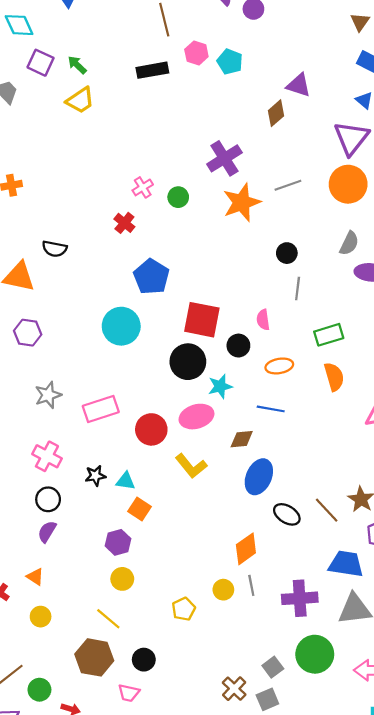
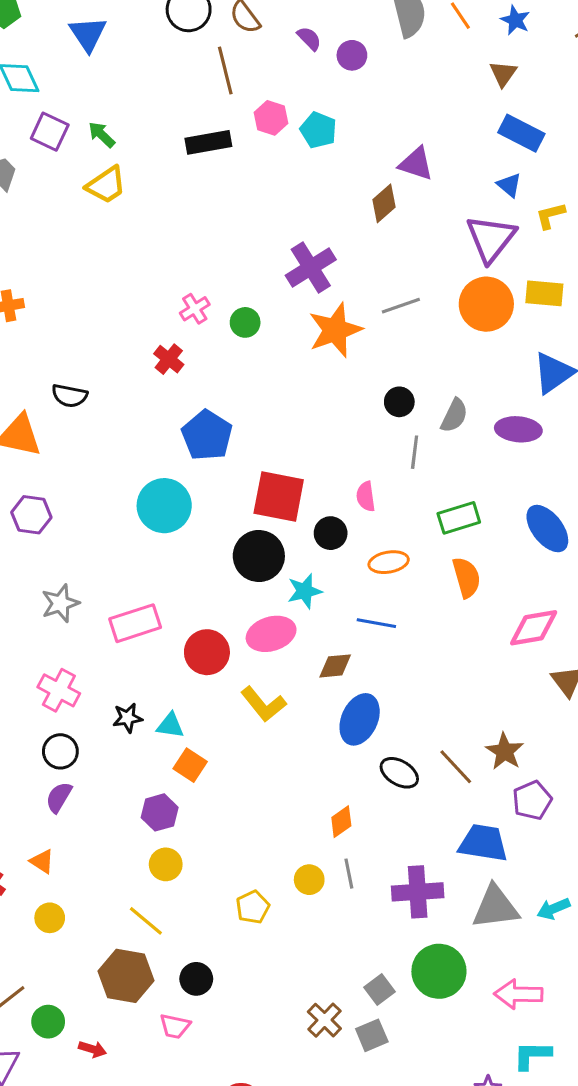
gray semicircle: (349, 243) -> (454, 416), moved
orange diamond: (246, 549) -> (341, 822), size x0.7

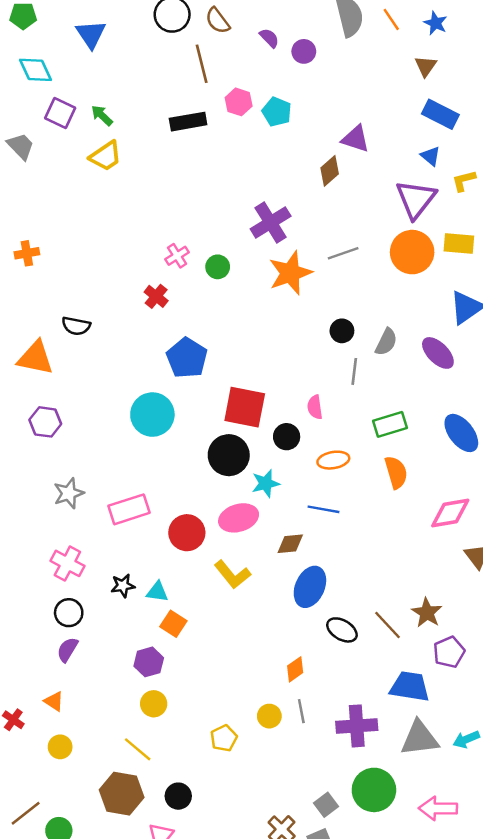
purple ellipse: (518, 429) -> (438, 353), turned 40

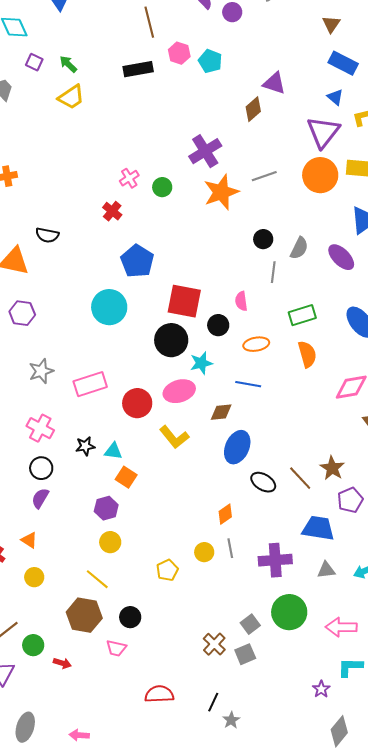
purple square: (60, 113) -> (34, 62), size x0.7
gray triangle: (419, 738) -> (326, 570), size x0.6

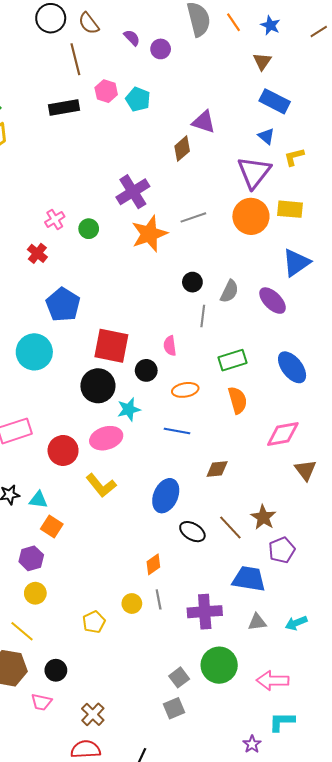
brown diamond: (221, 412) -> (217, 469), moved
brown cross: (214, 644) -> (93, 714), moved

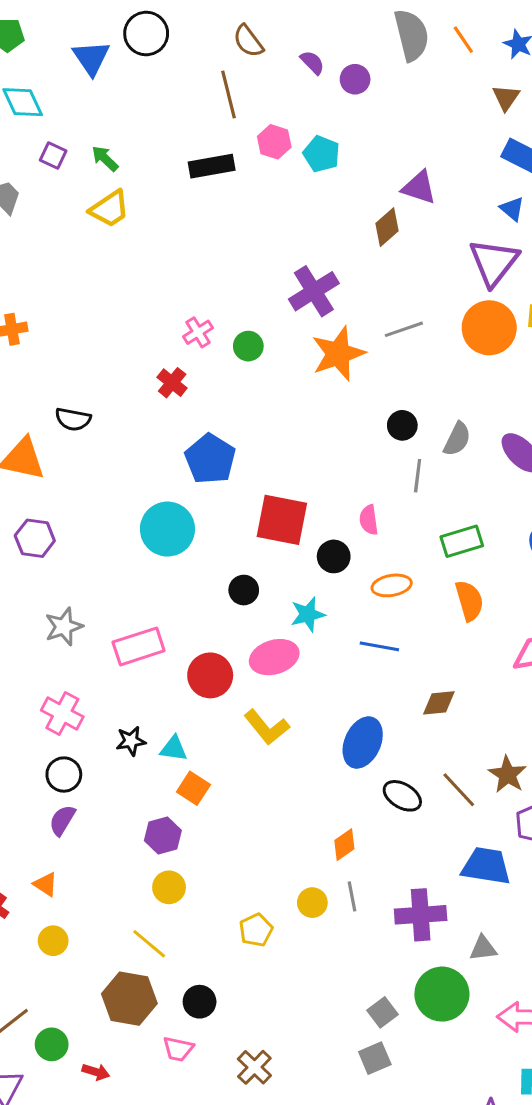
black circle: (51, 18) -> (146, 34), moved
black circle: (98, 386) -> (244, 590), moved, size x0.6
gray triangle: (257, 622) -> (483, 948), moved

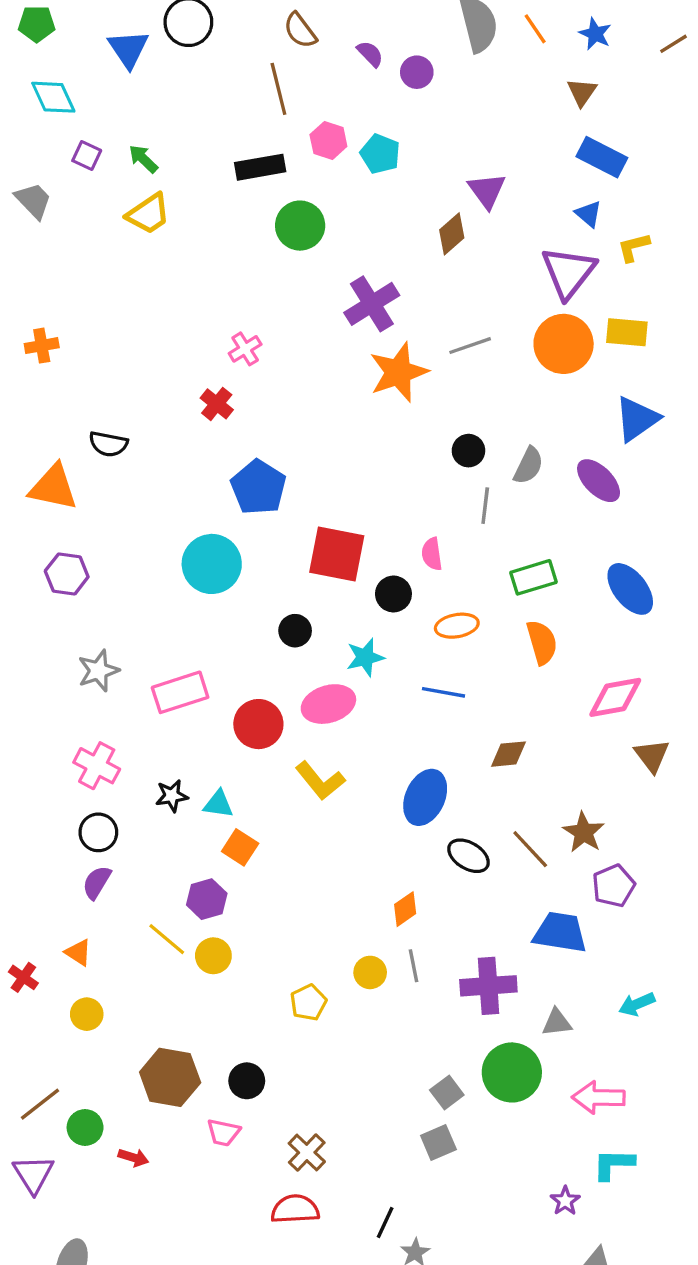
purple triangle: (419, 188) -> (487, 191), turned 36
green circle: (248, 346) -> (300, 226), moved, size x1.5
yellow line: (149, 944) -> (167, 939), moved

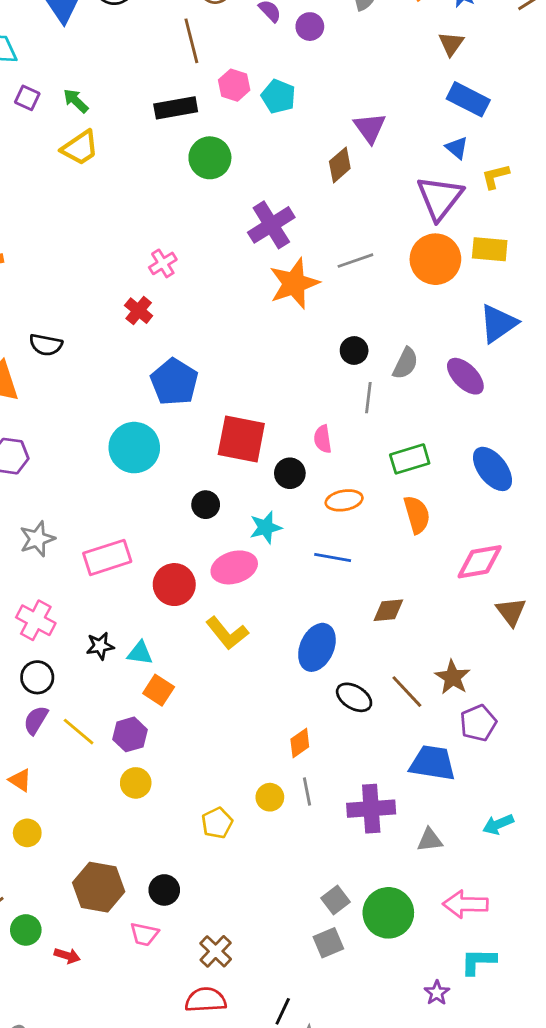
yellow line: (167, 939) -> (79, 732), moved
green circle: (512, 1072) -> (388, 913), moved

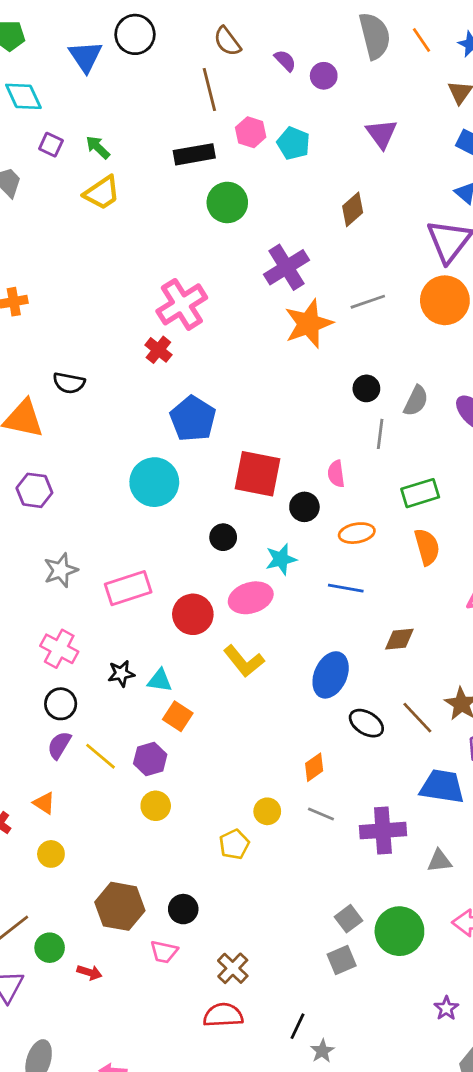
purple triangle: (370, 128) -> (382, 134), moved
pink cross: (163, 263) -> (182, 304), size x1.8
gray line: (307, 792) -> (321, 814), turned -56
yellow circle: (270, 797) -> (267, 811), moved

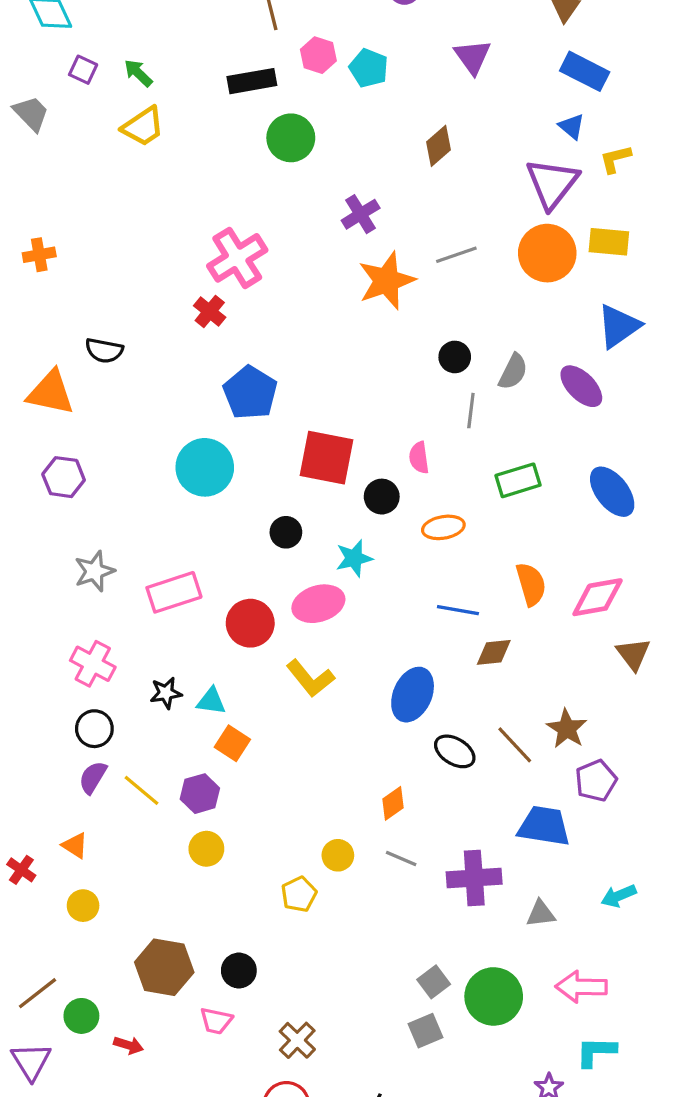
purple cross: (287, 267) -> (361, 214), size x0.7
orange semicircle: (427, 547) -> (531, 584), moved
blue line: (346, 588) -> (458, 610), moved

